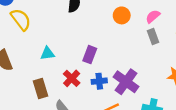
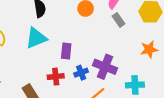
cyan triangle: (47, 54) -> (36, 38), moved, size x1.6
red cross: (72, 78) -> (56, 77), turned -35

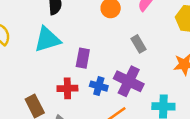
gray rectangle: (118, 20) -> (139, 44), moved
blue cross: (81, 73) -> (99, 86), turned 32

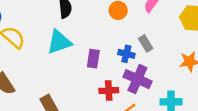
blue cross: (99, 86) -> (126, 54), moved
red cross: (67, 88) -> (109, 91), moved

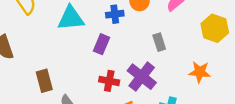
blue cross: (126, 54) -> (115, 14), moved, turned -35

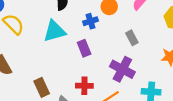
purple rectangle: (102, 44) -> (84, 48), turned -35
red cross: (109, 81) -> (84, 86), moved

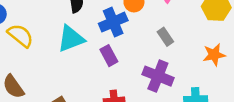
blue cross: (91, 21) -> (113, 22), size x1.5

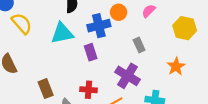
orange star: (214, 55) -> (176, 66), turned -30

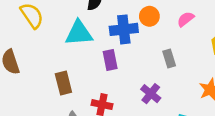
purple cross: (127, 76) -> (151, 94), size x0.7
brown rectangle: (46, 89) -> (63, 83), moved

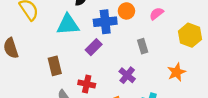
purple rectangle: (110, 60) -> (94, 47), turned 56

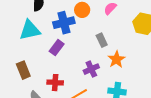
orange star: (177, 72) -> (116, 59), moved
purple cross: (127, 75) -> (91, 69), turned 35

